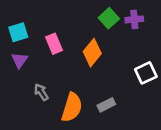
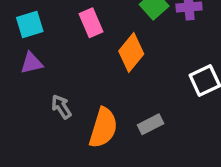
pink rectangle: (54, 44) -> (91, 23), moved
purple triangle: (20, 60) -> (32, 63), turned 42

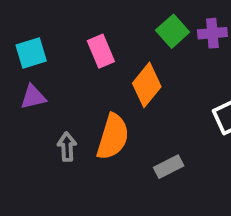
gray arrow: (61, 107) -> (67, 147), turned 30
orange semicircle: (103, 128) -> (113, 137), moved

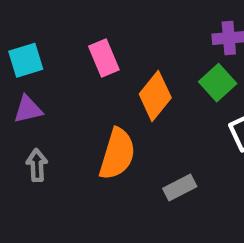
green square: (173, 31) -> (218, 83), moved
gray arrow: (67, 147) -> (37, 165), moved

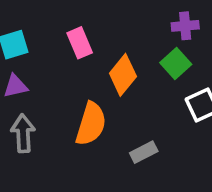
gray arrow: (37, 165) -> (23, 133), size x1.4

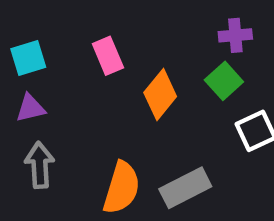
orange semicircle: (91, 124) -> (122, 188), moved
gray rectangle: (144, 152) -> (185, 188), size x1.5

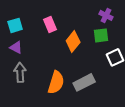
purple cross: (235, 35) -> (106, 15), turned 32
green square: (224, 81) -> (101, 35), turned 35
purple triangle: (31, 108) -> (16, 47), turned 40

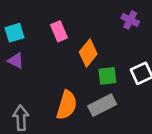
green square: (101, 35) -> (107, 76), moved
gray arrow: (20, 72) -> (21, 118), moved

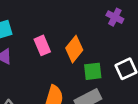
pink rectangle: (59, 31) -> (42, 45), moved

